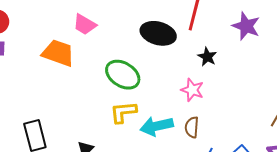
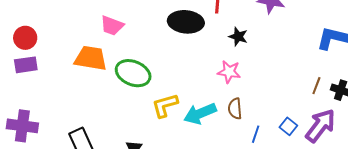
green ellipse: (123, 75) -> (133, 73), moved

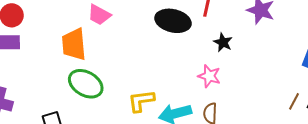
orange trapezoid: (91, 58) -> (74, 44), turned -112
green ellipse: (133, 73) -> (86, 84), moved

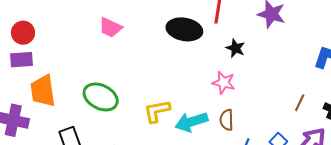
orange trapezoid: (74, 44) -> (43, 91), moved
brown line: (294, 101) -> (300, 103), moved

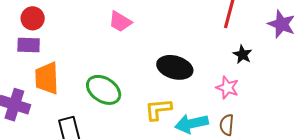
black ellipse: (184, 29) -> (175, 67), moved

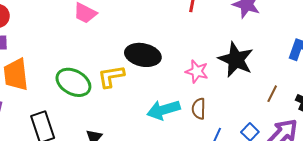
black star: (243, 55) -> (236, 60), moved, size x1.8
yellow L-shape: (158, 109) -> (111, 76), moved

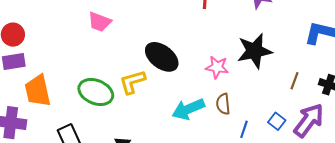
black ellipse: (143, 55) -> (162, 57), turned 32
black star: (236, 60) -> (255, 51), turned -30

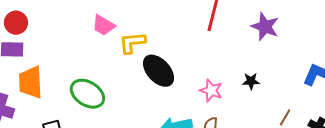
black star: (255, 51) -> (251, 81), size x0.5
yellow L-shape: (132, 82) -> (132, 43), moved

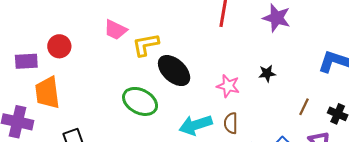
red circle: (16, 23) -> (59, 46), moved
green ellipse: (87, 94) -> (140, 101), moved

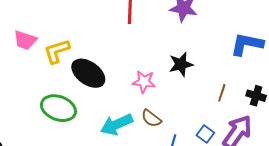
black star: (267, 73) -> (181, 64), size x1.4
brown semicircle: (231, 123) -> (151, 118), turned -45

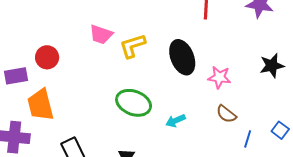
black star: (181, 64) -> (272, 66), moved
black ellipse: (88, 73) -> (182, 57), moved, turned 32
cyan arrow: (117, 125) -> (176, 121), moved, size x0.6

